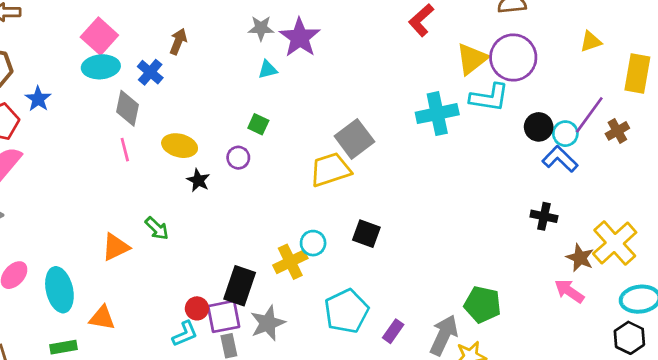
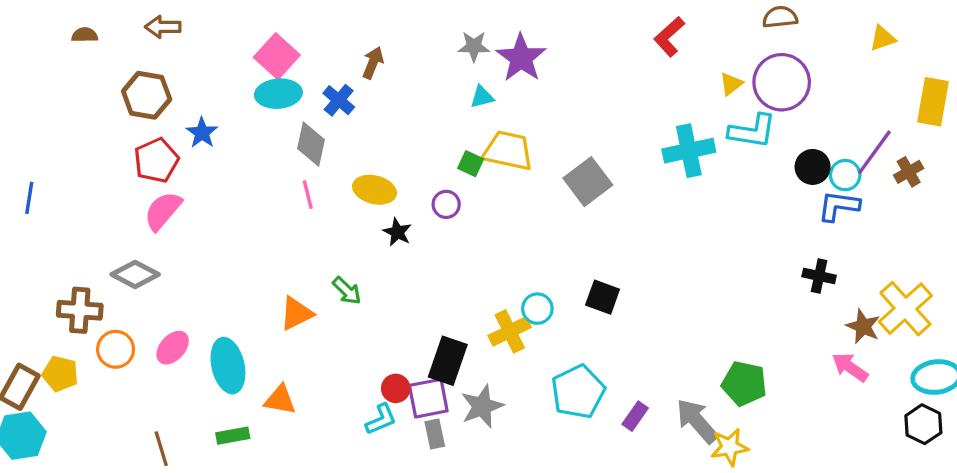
yellow triangle: (591, 41) -> (883, 38), moved
yellow triangle: (472, 59) -> (731, 84), size x0.6
blue L-shape: (560, 159) -> (839, 206), turned -36
yellow trapezoid: (330, 170) -> (508, 151), moved, turned 30
gray arrow: (444, 335) -> (697, 421), turned -66

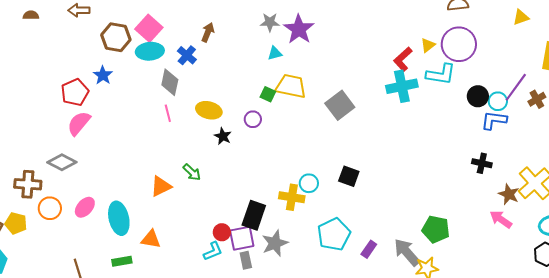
red L-shape: (669, 37) -> (403, 59), moved
brown hexagon: (147, 95) -> (116, 37), moved
yellow cross: (510, 331) -> (292, 197), turned 35

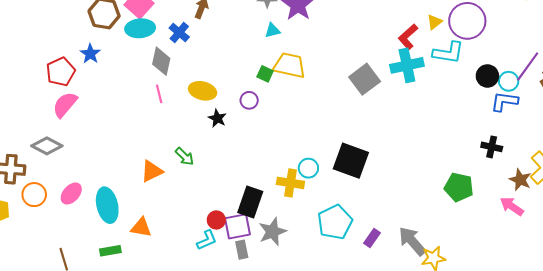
gray square: (340, 105) -> (365, 79), moved
black square: (349, 176) -> (351, 161), size x1.6
green pentagon: (436, 229) -> (459, 187), moved

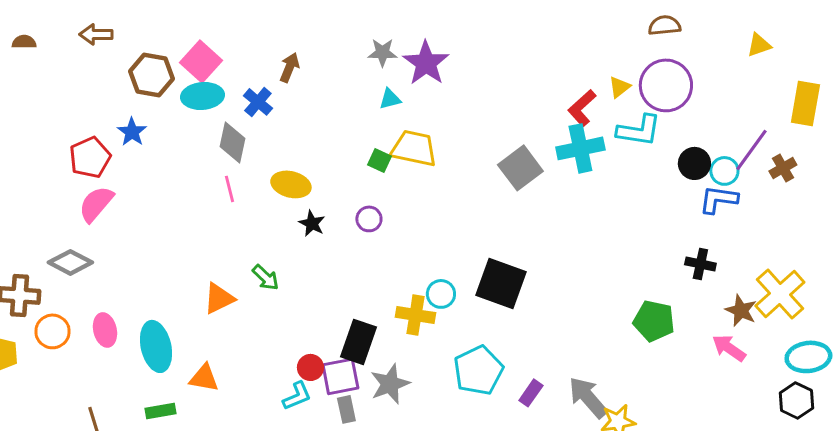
purple circle: (249, 100) -> (369, 219), moved
pink ellipse: (71, 194) -> (105, 330), turned -55

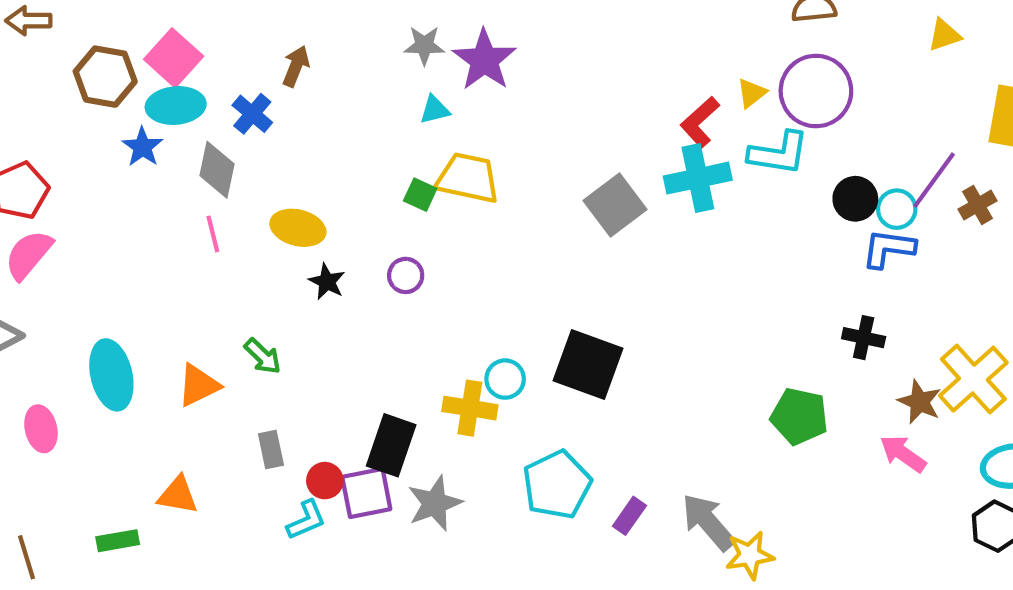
blue star: (132, 132) -> (142, 147), moved
cyan ellipse: (156, 346) -> (111, 375), moved
gray rectangle: (346, 409) -> (271, 449), moved

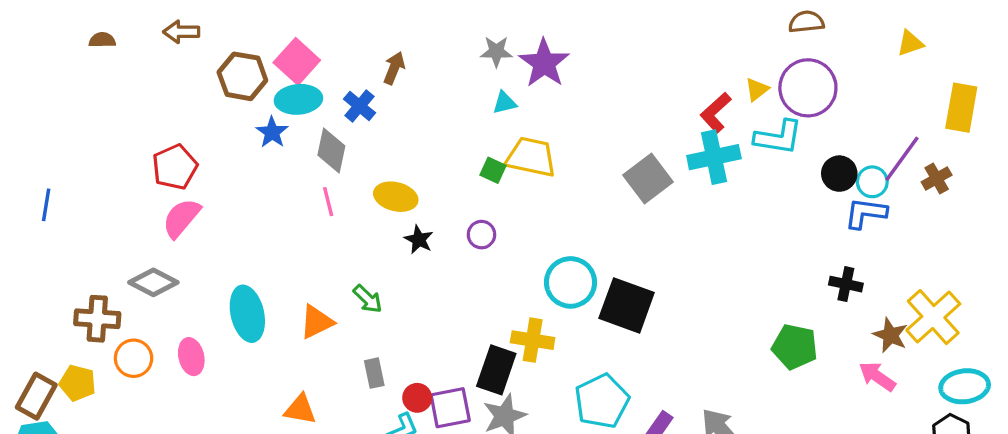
cyan circle: (505, 379) -> (571, 282), moved, size x1.6
black rectangle: (391, 445) -> (496, 370), moved

